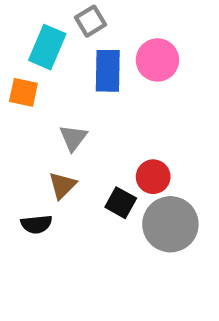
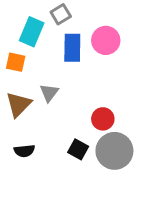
brown triangle: (62, 185) -> (19, 104), moved, size x1.4
black square: (121, 203) -> (78, 149), moved

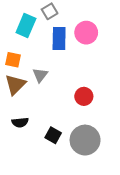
orange square: (16, 62) -> (13, 60), moved
black square: (78, 149) -> (53, 135), moved
gray circle: (114, 151) -> (85, 140), moved

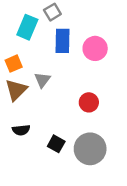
pink circle: (86, 33) -> (95, 48), moved
orange square: (13, 60) -> (14, 64), turned -35

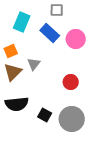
gray square: (52, 12) -> (57, 10), moved, turned 32
blue rectangle: (62, 41) -> (50, 33), turned -48
black semicircle: (21, 130) -> (17, 104), size x1.6

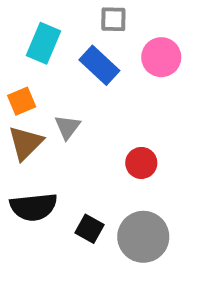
pink circle: (76, 39) -> (161, 57), moved

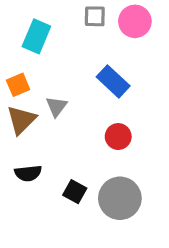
pink circle: (161, 57) -> (135, 21), moved
blue rectangle: (99, 65) -> (113, 81), moved
black semicircle: (34, 207) -> (28, 173), size x0.7

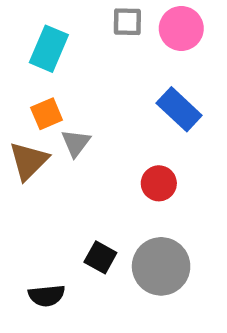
blue rectangle: (113, 81) -> (179, 109), moved
orange square: (18, 85) -> (47, 114), moved
black semicircle: (28, 173) -> (47, 296), moved

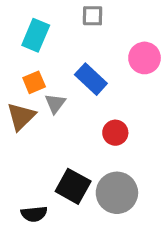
pink circle: (181, 28) -> (145, 58), moved
blue rectangle: (179, 109) -> (91, 79), moved
black square: (100, 257) -> (73, 186), size x1.5

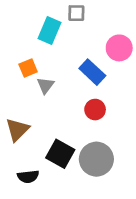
cyan rectangle: (36, 35) -> (49, 31), moved
blue rectangle: (91, 79) -> (92, 72), moved
brown triangle: (21, 116) -> (17, 130), moved

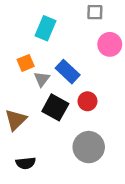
gray square: (76, 13) -> (95, 12), moved
blue rectangle: (92, 72) -> (68, 72), moved
black square: (60, 154) -> (55, 107), moved

